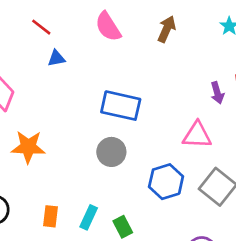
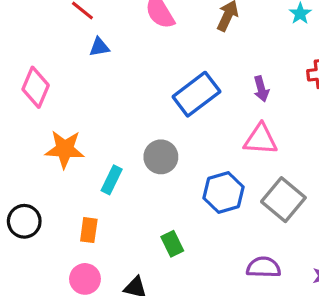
purple arrow: (217, 93) -> (261, 89), moved
blue rectangle: (121, 106) -> (196, 94), moved, turned -51
cyan rectangle: (89, 217) -> (112, 180), moved

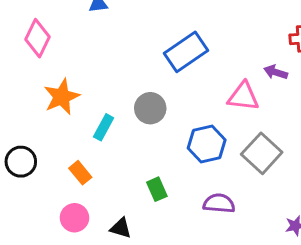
purple arrow: (261, 89) -> (276, 72), moved, turned 120
orange star: (65, 149) -> (62, 97), turned -30
orange rectangle: (89, 230) -> (80, 173), turned -50
purple semicircle: (264, 267) -> (219, 203), moved

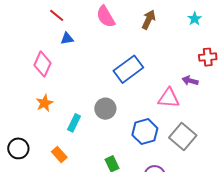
pink diamond: (37, 38) -> (42, 64), moved
orange star: (62, 97) -> (44, 103), size x0.7

